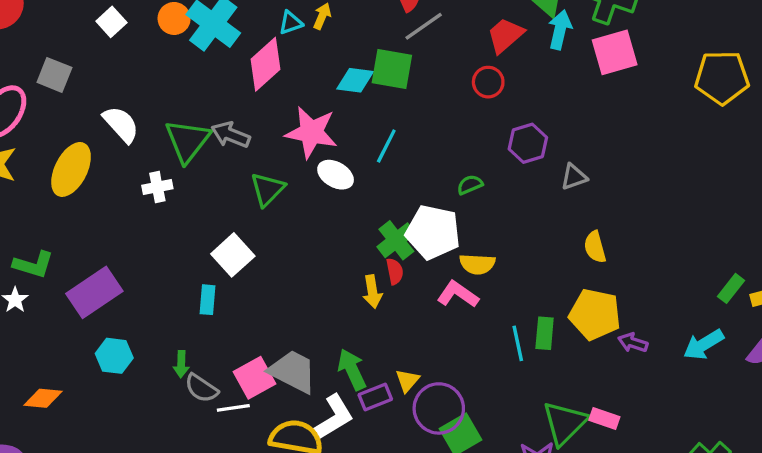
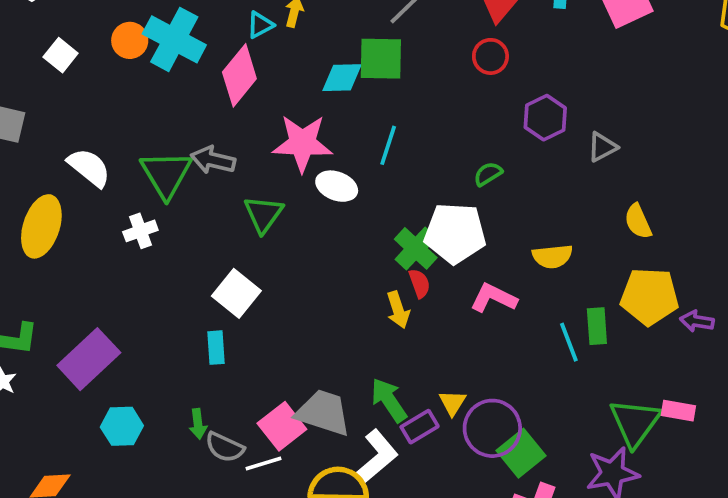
yellow semicircle: (477, 264) -> (552, 256), moved

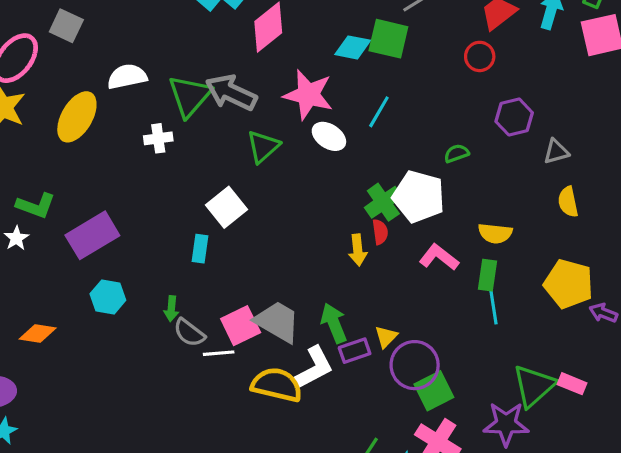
gray arrow: (213, 160) -> (231, 93), size x1.4
white semicircle: (89, 167) -> (127, 77), turned -63
yellow semicircle: (638, 221) -> (568, 202), moved
green rectangle: (597, 326) -> (487, 275), moved

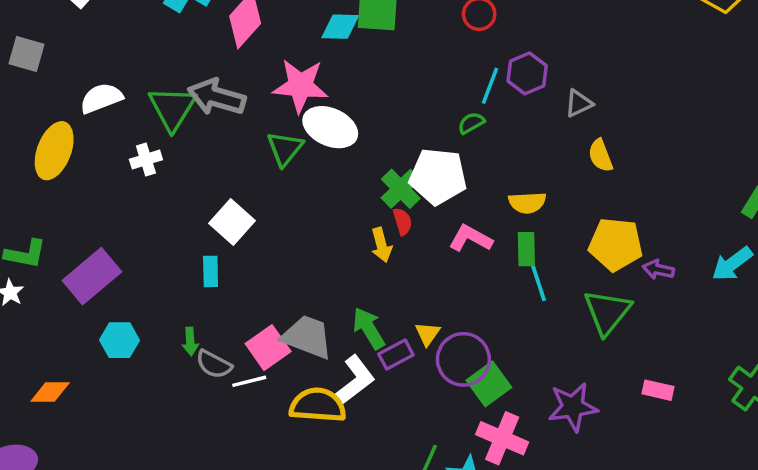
cyan line: (379, 112) -> (490, 86), moved
white ellipse: (329, 136) -> (330, 127), size x1.4
green triangle: (263, 147) -> (285, 149), moved
pink rectangle: (572, 384) -> (658, 390), moved
green triangle: (534, 386) -> (607, 312), moved

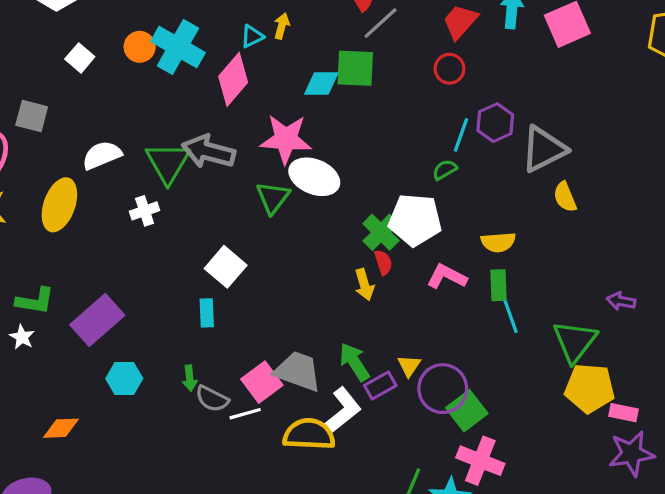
gray triangle: (579, 103) -> (544, 149), size x1.8
yellow pentagon: (616, 244) -> (590, 388), moved
purple star: (573, 407) -> (631, 454), moved

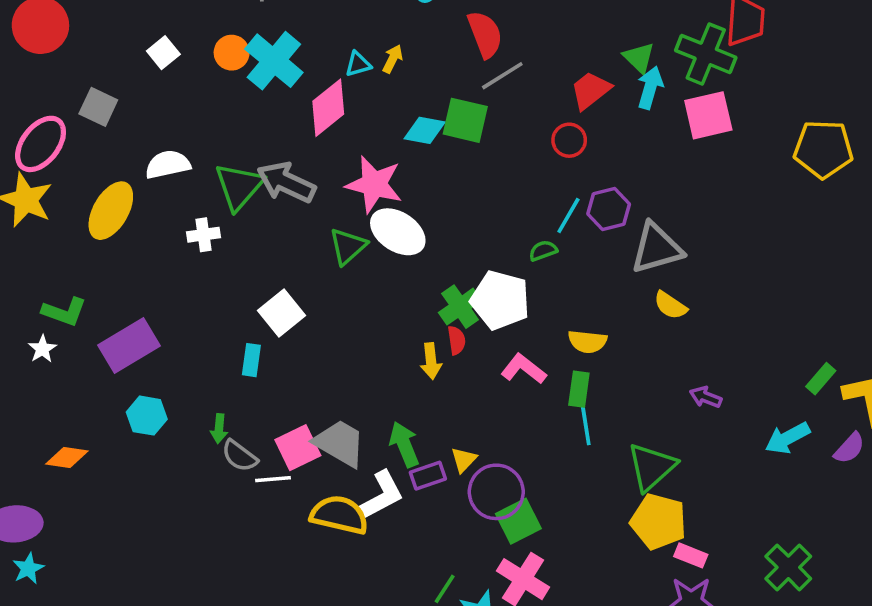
yellow semicircle: (565, 197) -> (670, 305), turned -44
purple arrow: (621, 301) -> (706, 397), moved

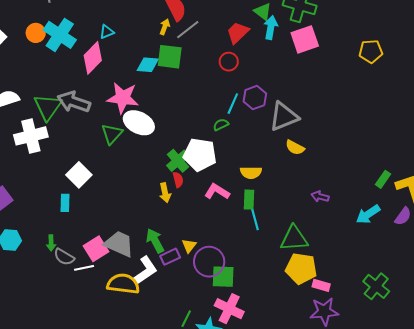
yellow arrow: (393, 59) -> (165, 27), moved
yellow pentagon: (823, 149) -> (371, 51), size x0.7
white cross: (203, 235) -> (31, 136), size x1.8
green triangle: (652, 467) -> (294, 238), turned 44
green square: (518, 521) -> (223, 277), turned 35

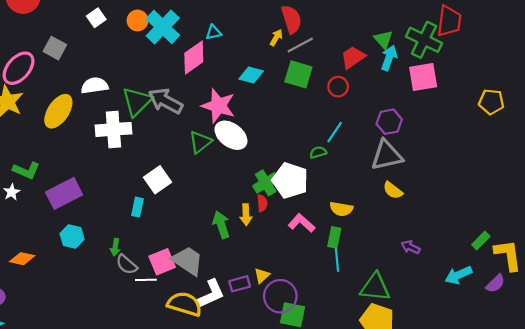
green square: (170, 57) -> (298, 74), moved
purple hexagon: (255, 98) -> (389, 122), moved
green arrow: (155, 241) -> (221, 225), moved

